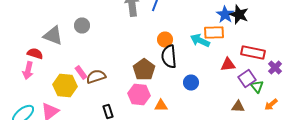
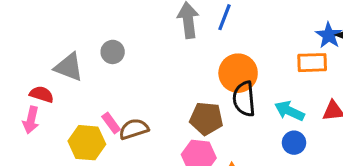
orange circle: (165, 40) -> (238, 73), size x1.6
cyan arrow: (200, 40) -> (289, 111), moved
brown pentagon: (144, 70) -> (206, 118), turned -30
blue circle: (191, 82) -> (294, 143), moved

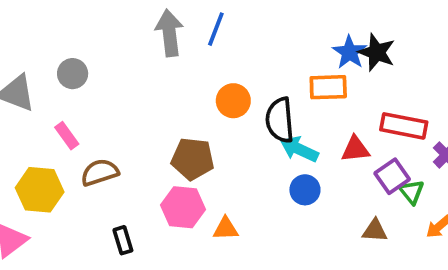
orange circle: (238, 73) -> (233, 101), size x0.7
black semicircle: (244, 99) -> (280, 120), moved
pink rectangle: (111, 123) -> (67, 136), moved

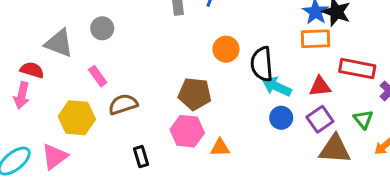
orange rectangle: (328, 87) -> (315, 39), moved
purple square: (392, 176) -> (320, 119), moved
brown triangle: (375, 230) -> (335, 149), size x1.6

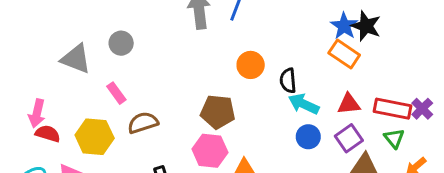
orange rectangle: (315, 39) -> (344, 54), turned 36
black semicircle: (262, 64) -> (288, 81), size x0.7
red rectangle: (357, 69) -> (393, 109), moved
red semicircle: (32, 70) -> (48, 134), moved

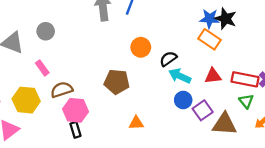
blue star: (344, 26) -> (210, 19), turned -30
black semicircle: (288, 81) -> (168, 59), turned 60
purple square: (349, 138) -> (203, 110), moved
pink hexagon: (210, 151) -> (75, 110), moved

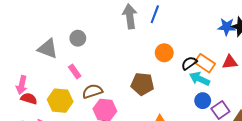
orange rectangle: (210, 39) -> (205, 63), moved
red triangle: (213, 76) -> (230, 62), moved

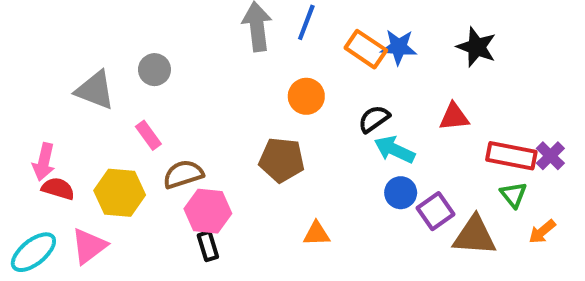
blue star: (227, 27) -> (399, 47), moved
orange circle: (164, 53) -> (306, 96), moved
orange rectangle: (205, 63) -> (366, 49), moved

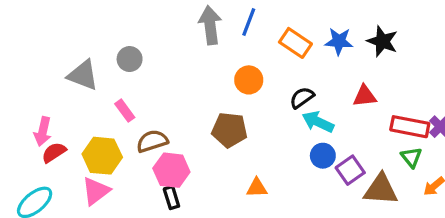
blue star: (399, 47) -> (339, 41), moved
red semicircle: (58, 189) -> (54, 152), turned -50
pink triangle: (89, 246) -> (96, 191), moved

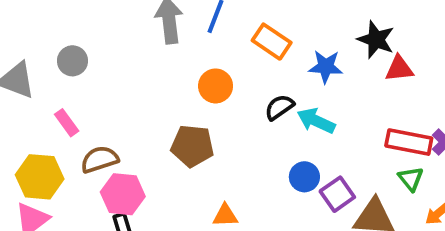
blue star: (339, 41) -> (326, 67), moved
red triangle: (365, 96) -> (399, 69), moved
cyan arrow: (318, 122) -> (316, 121), moved

